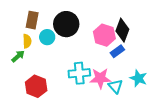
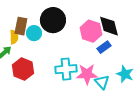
brown rectangle: (32, 20) -> (21, 26), moved
black diamond: (122, 30) -> (109, 26), turned -35
red hexagon: (36, 86) -> (23, 69), moved

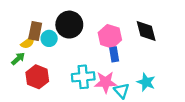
black diamond: (109, 26) -> (146, 31), moved
yellow semicircle: (14, 37) -> (28, 43), turned 56
blue rectangle: (104, 47) -> (114, 54), moved, turned -64

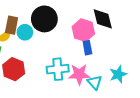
black diamond: (146, 31) -> (103, 19), moved
cyan star: (146, 82) -> (118, 74), turned 30

